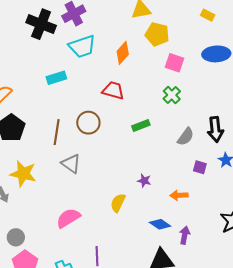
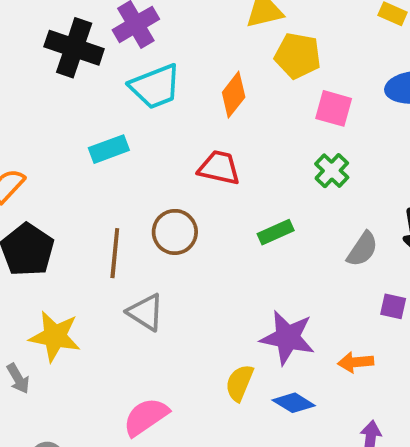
purple star: (144, 181) -> (287, 338), size x2.0
blue diamond: (160, 224) -> (294, 403), moved

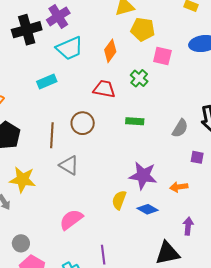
black cross: (74, 48) -> (27, 30), turned -32
green cross: (332, 171) -> (139, 78), moved
green rectangle: (276, 232) -> (135, 121), turned 30

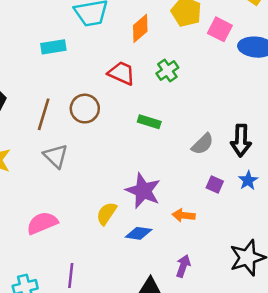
pink square: (162, 56) -> (220, 29), moved
blue diamond: (148, 209) -> (139, 233), turned -35

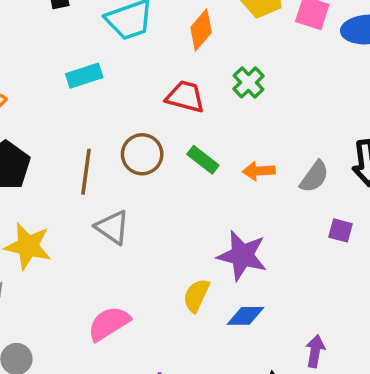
green rectangle: (149, 122) -> (203, 160), moved, turned 30
orange arrow: (184, 215) -> (259, 171), moved

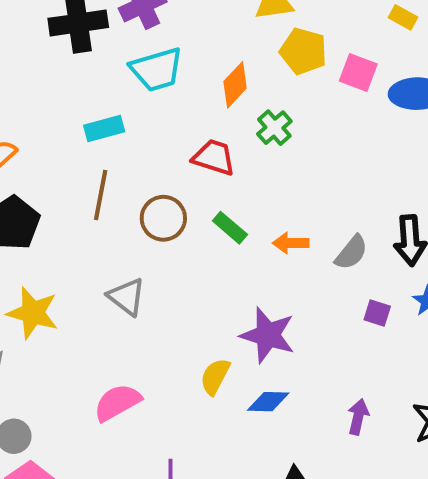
green cross: (248, 82) -> (274, 128), moved
brown line: (86, 172) -> (101, 195), moved
purple arrow: (315, 351) -> (358, 417), moved

